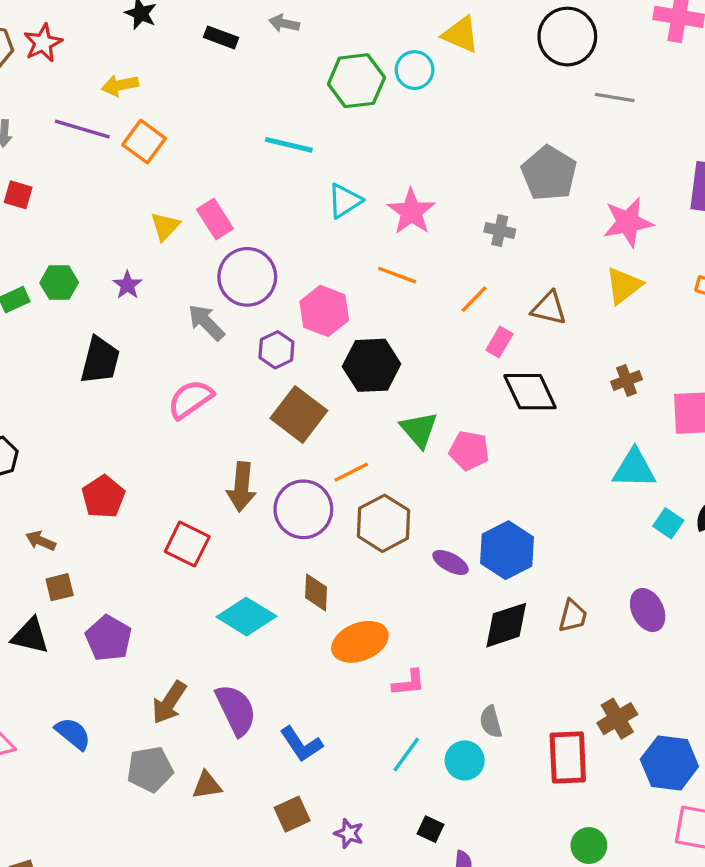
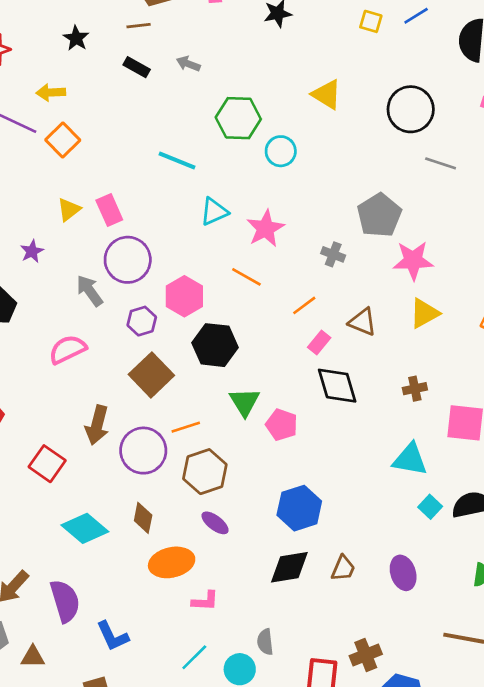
cyan circle: (415, 70) -> (281, 151), moved
pink star: (628, 222) -> (413, 261), moved
purple ellipse: (451, 562) -> (215, 523), moved

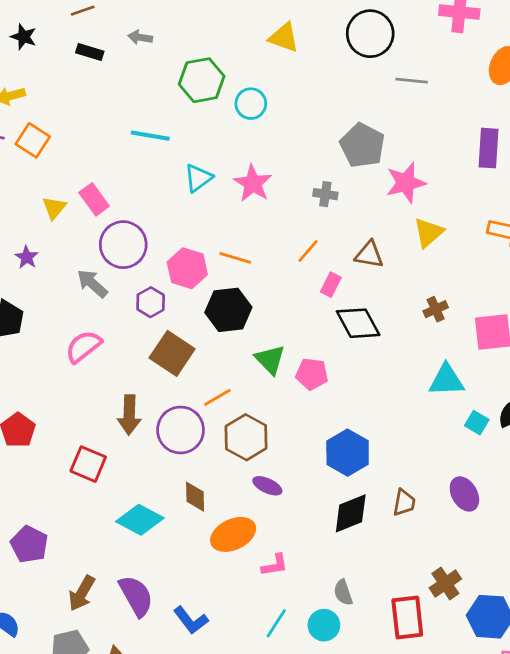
orange line: (246, 277) -> (235, 258), moved

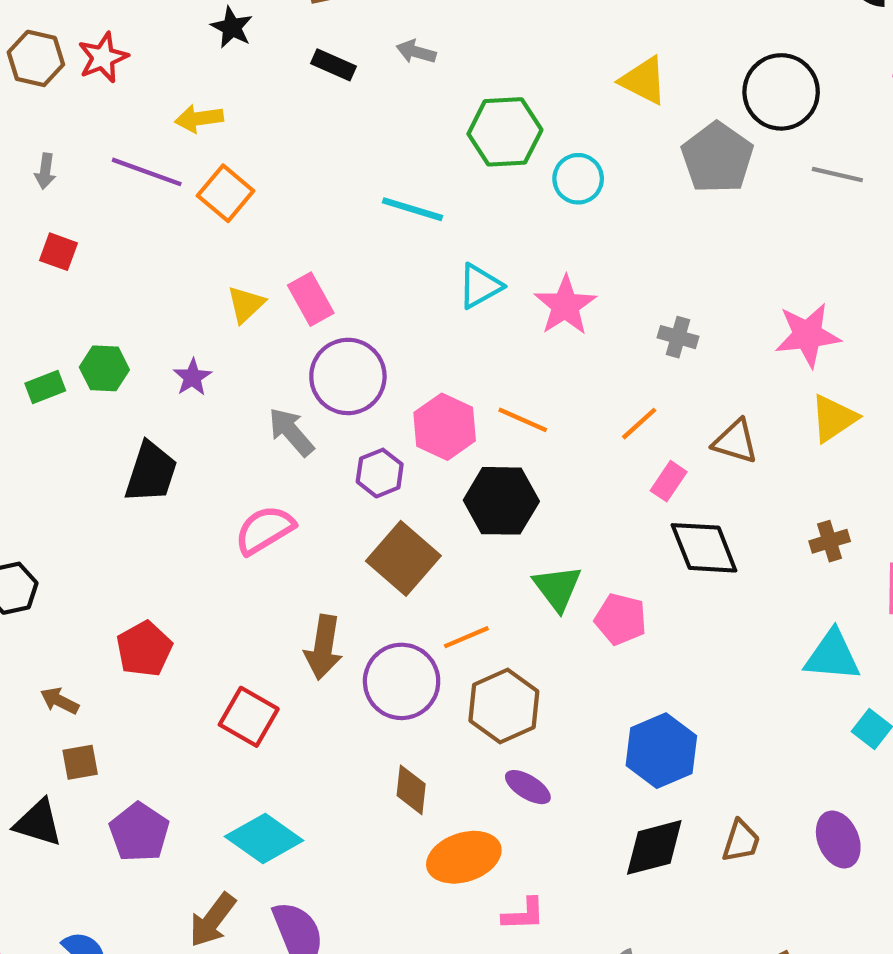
gray pentagon: (362, 145) -> (717, 158), moved
cyan diamond: (140, 520) -> (264, 838), moved

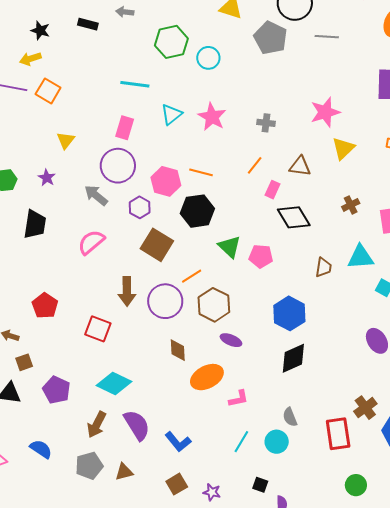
black star: (232, 27) -> (40, 30), moved
pink rectangle: (311, 299) -> (125, 128), moved, turned 55
brown trapezoid: (741, 841) -> (323, 267), moved

